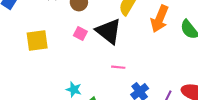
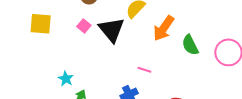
pink line: (118, 67) -> (144, 70), moved

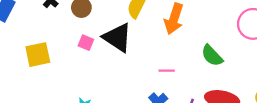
green semicircle: (190, 45) -> (212, 56), moved

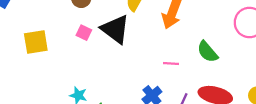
pink line: (167, 71) -> (171, 63), moved

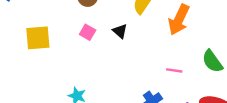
black triangle: (115, 29) -> (120, 31), size x0.5

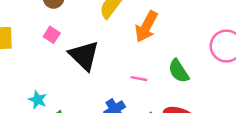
black triangle: (120, 31) -> (84, 56), moved, size x2.0

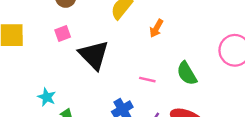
orange arrow: (146, 26) -> (156, 28), size x0.6
pink square: (52, 35) -> (63, 33), turned 35

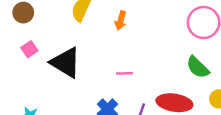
green semicircle: (187, 73) -> (198, 67), moved

